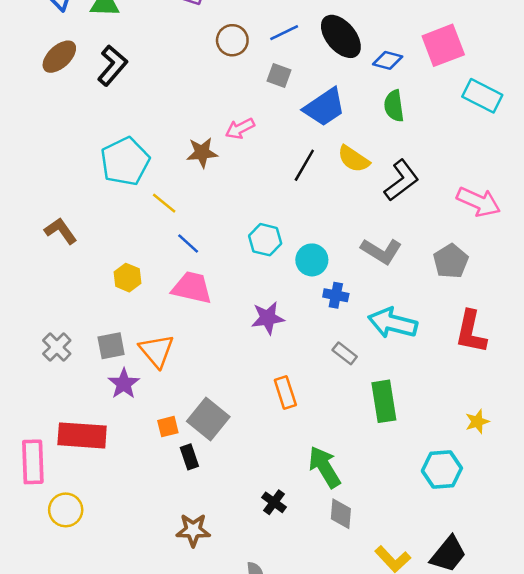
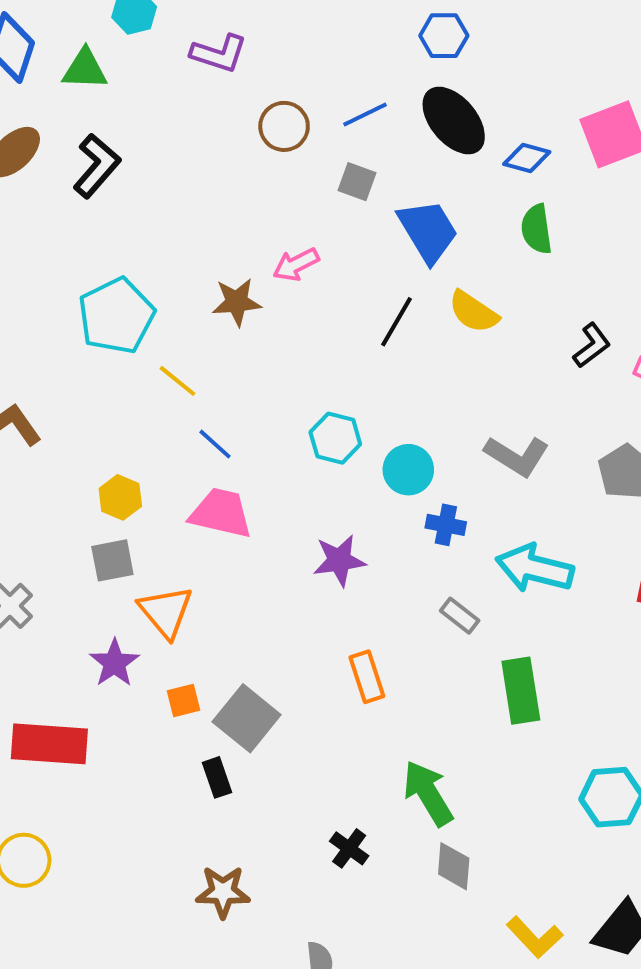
blue trapezoid: (324, 107) -> (428, 231), turned -87
black L-shape: (402, 180) -> (592, 345), moved, size x0.7
gray square: (111, 346) -> (112, 560), moved
orange square: (168, 427) -> (183, 700), moved

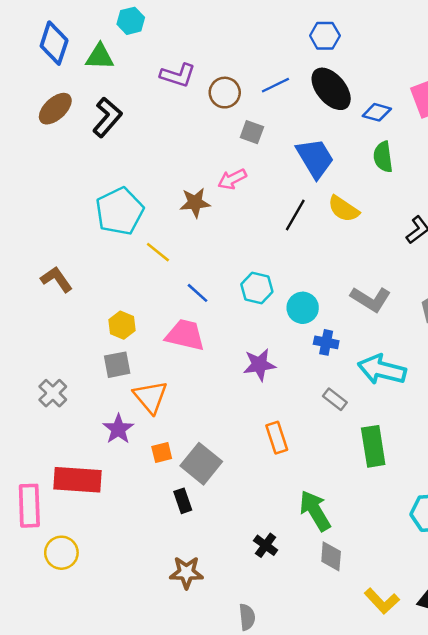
purple L-shape: (219, 53) -> (178, 75), moved
gray square: (357, 182) -> (252, 132), moved
blue line: (215, 444) -> (198, 293), moved

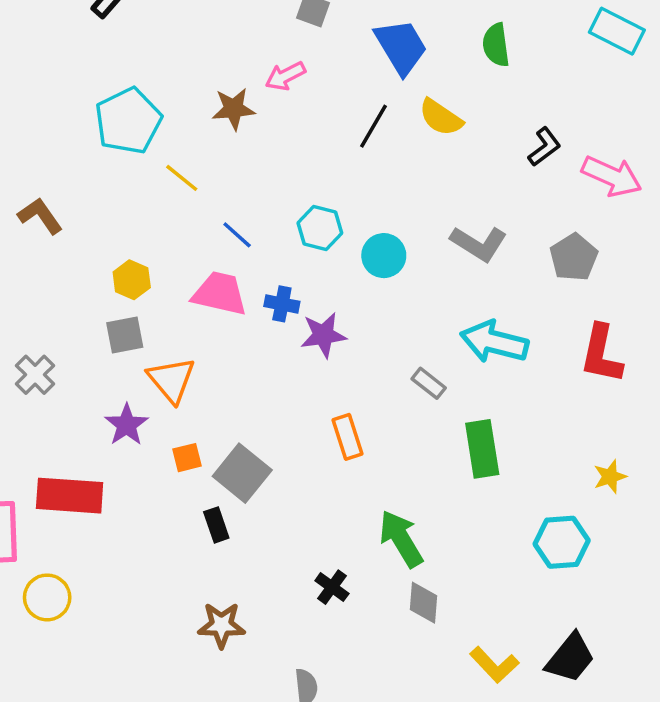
blue cross: (326, 342) -> (282, 304), moved

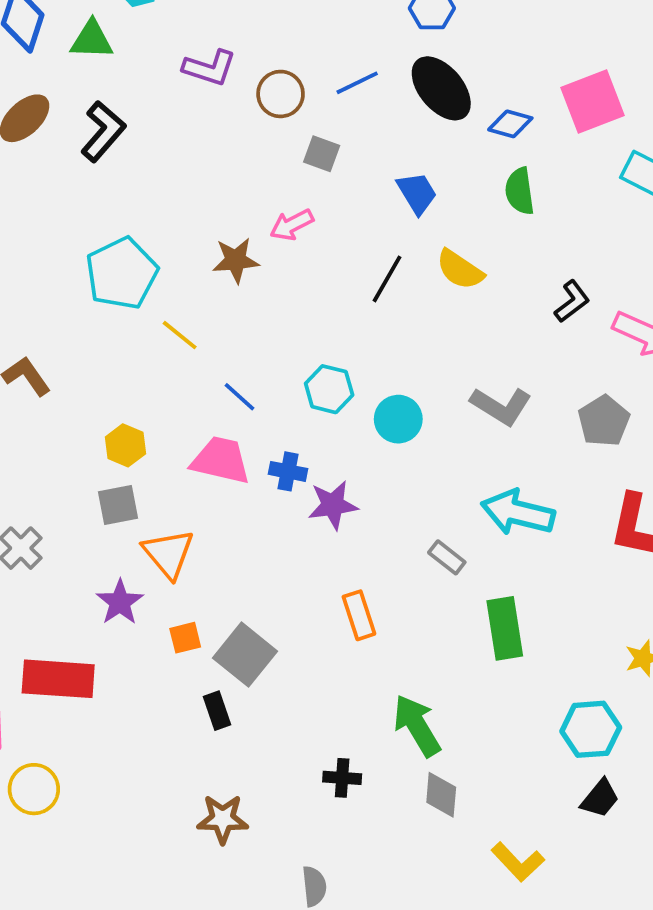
blue trapezoid: (401, 47) -> (417, 193), size x0.7
black cross: (332, 587) -> (342, 778), turned -32
black trapezoid: (570, 658) -> (600, 798), moved, size x0.7

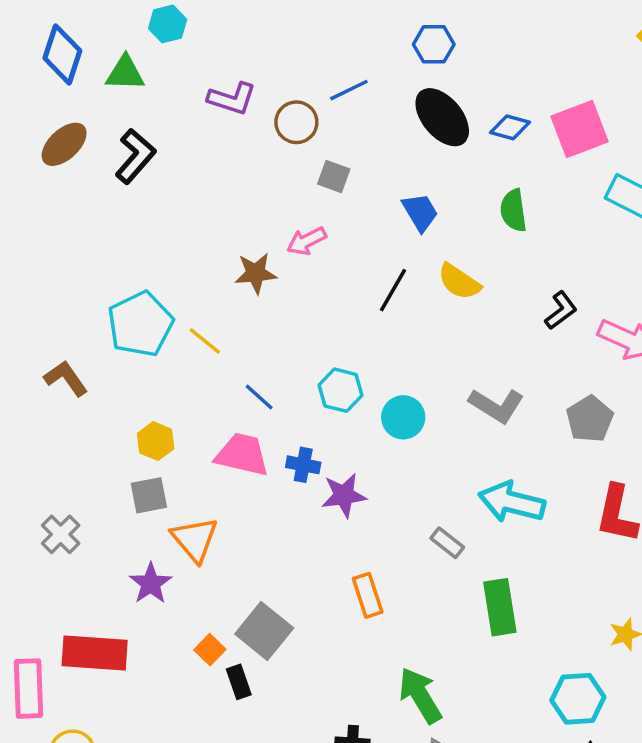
blue line: (357, 83) -> (349, 90), moved
blue diamond: (510, 124) -> (510, 127), moved
cyan pentagon: (122, 273) -> (140, 324), moved
orange square: (185, 638) -> (210, 650), moved, turned -32

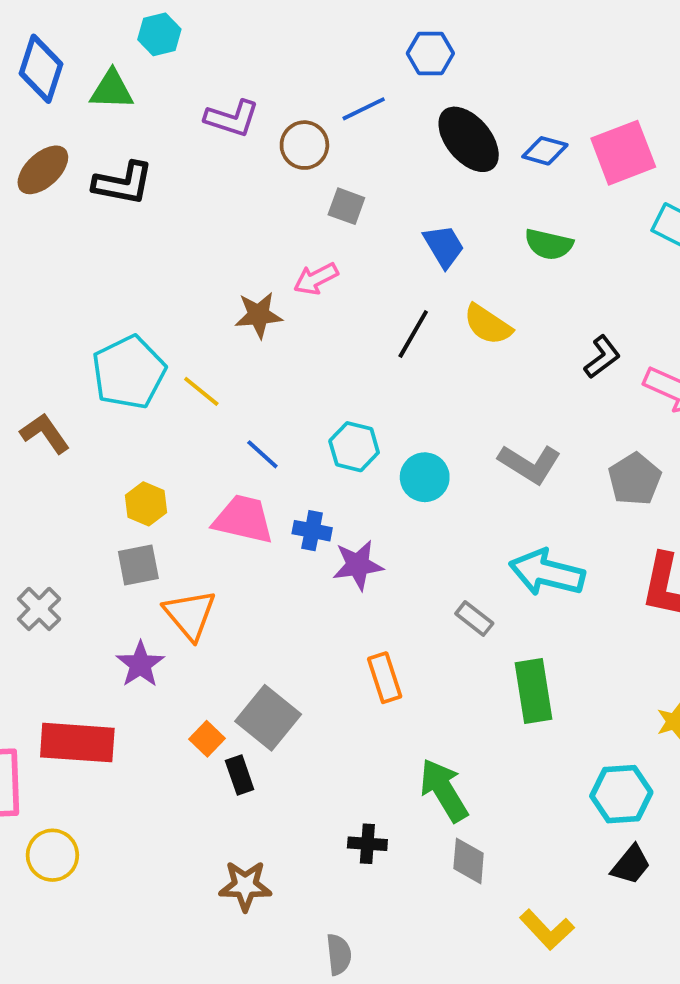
blue hexagon: (434, 44) -> (430, 53), moved
black L-shape: (135, 156) -> (123, 183), turned 60
green semicircle: (513, 210) -> (549, 244), turned -69

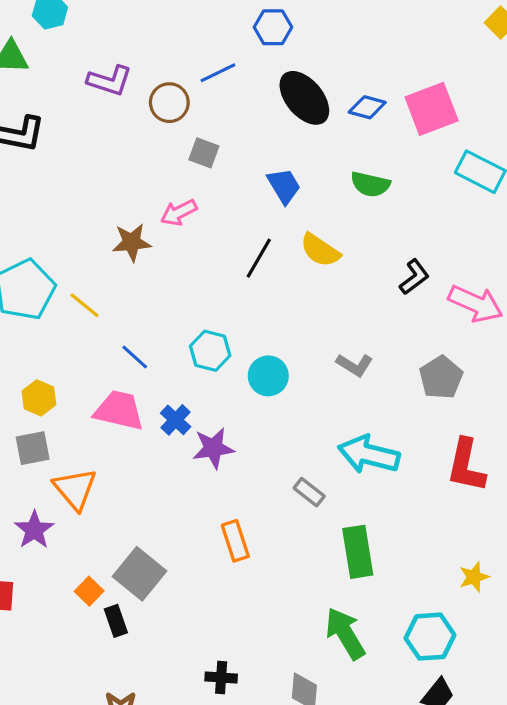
gray L-shape: (530, 464) -> (355, 365), size x0.7
blue cross: (312, 531) -> (176, 420), turned 32
green arrow: (444, 790) -> (345, 633), moved

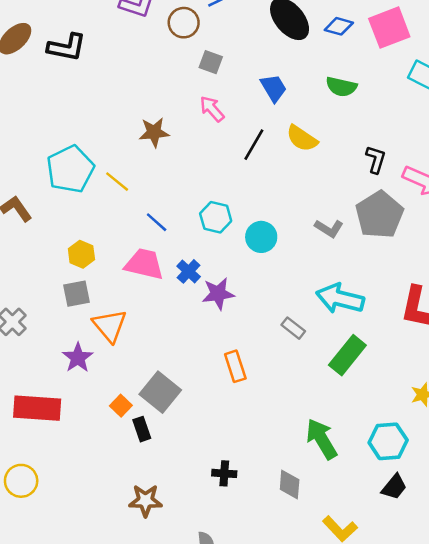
pink arrow: (179, 213) -> (212, 109), moved, turned 76
black L-shape: (414, 277) -> (376, 159), turned -36
gray pentagon: (441, 377) -> (379, 215), moved, size x1.4
green rectangle: (358, 552) -> (347, 355), moved, turned 48

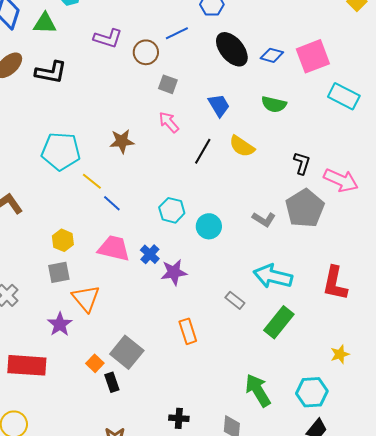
cyan pentagon: (70, 169) -> (61, 151), moved, turned 30
blue line: (157, 222) -> (112, 203), moved

